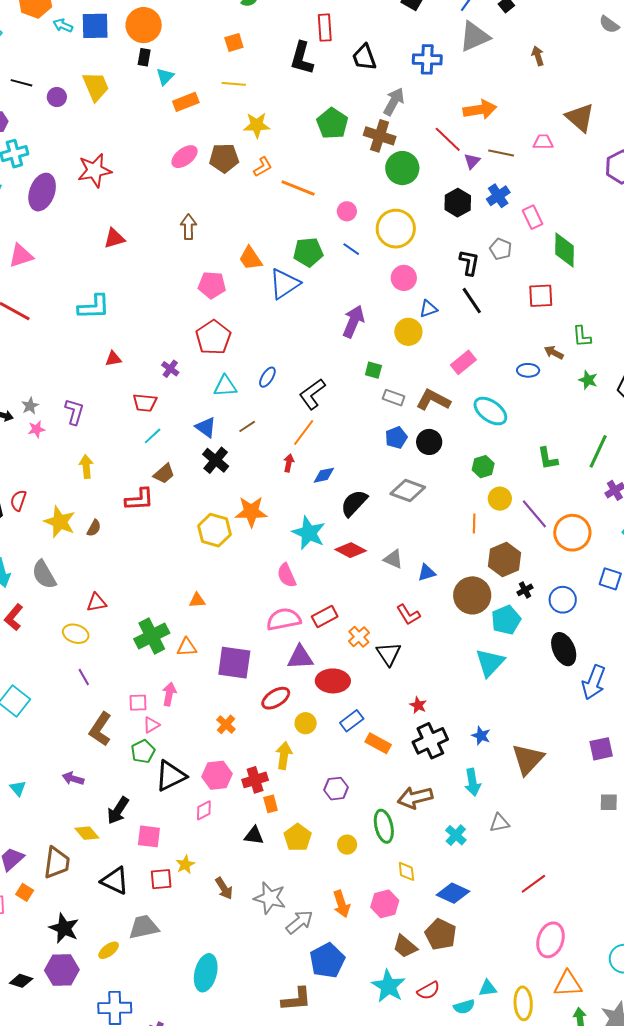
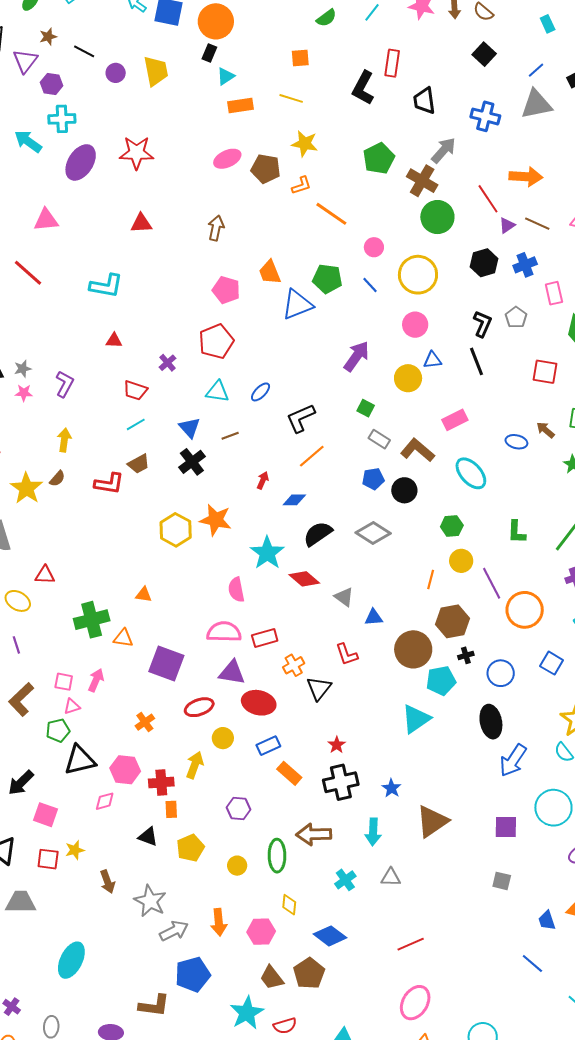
orange line: (304, 433) -> (312, 456), moved
brown semicircle: (94, 528) -> (57, 479), moved

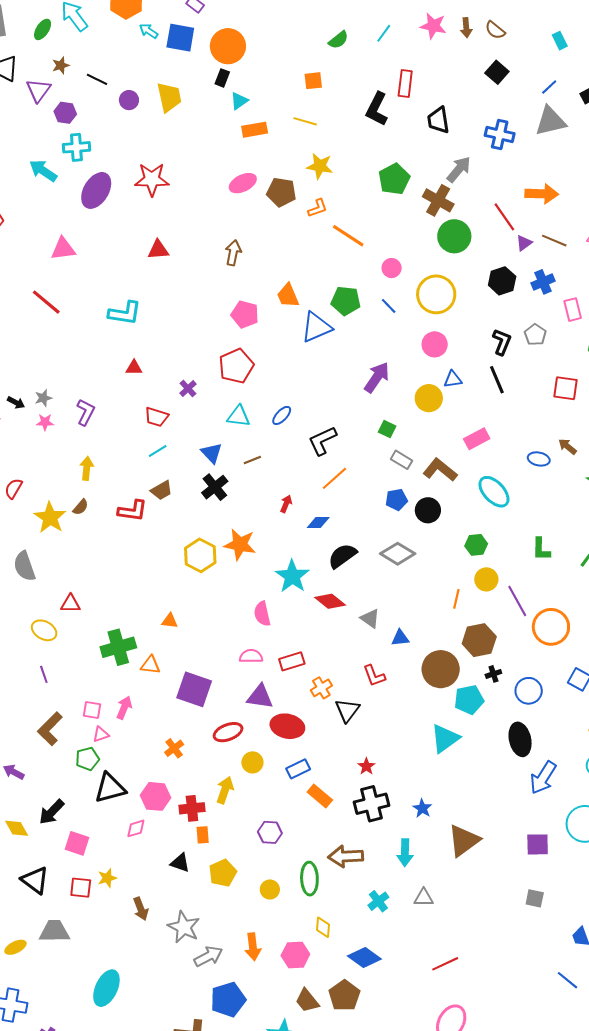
pink semicircle: (224, 632) -> (251, 656), size x0.7

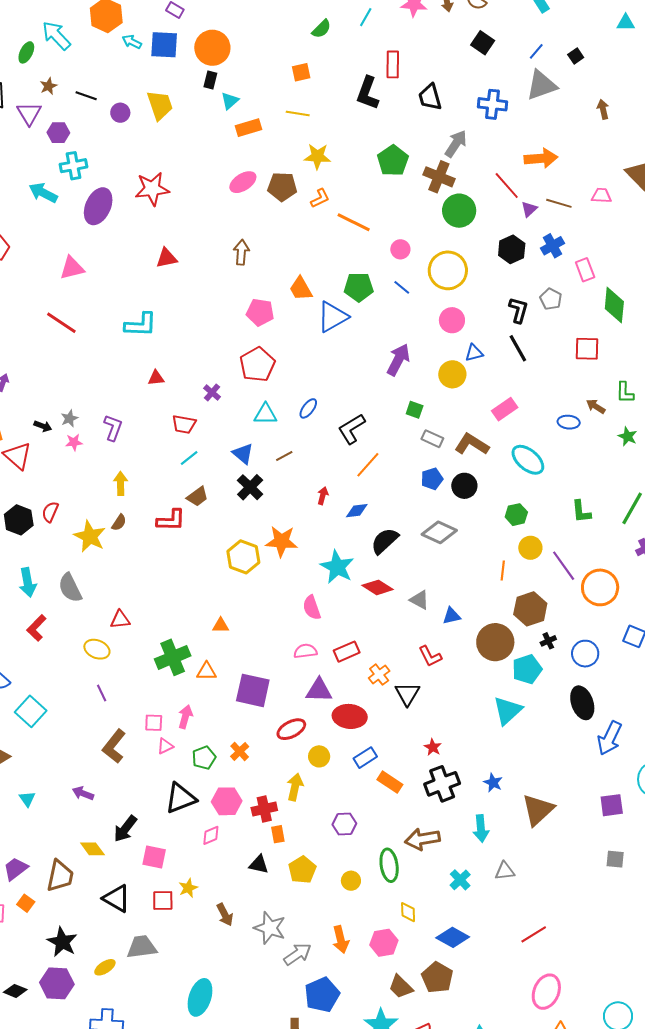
green pentagon: (87, 759) -> (204, 758), moved

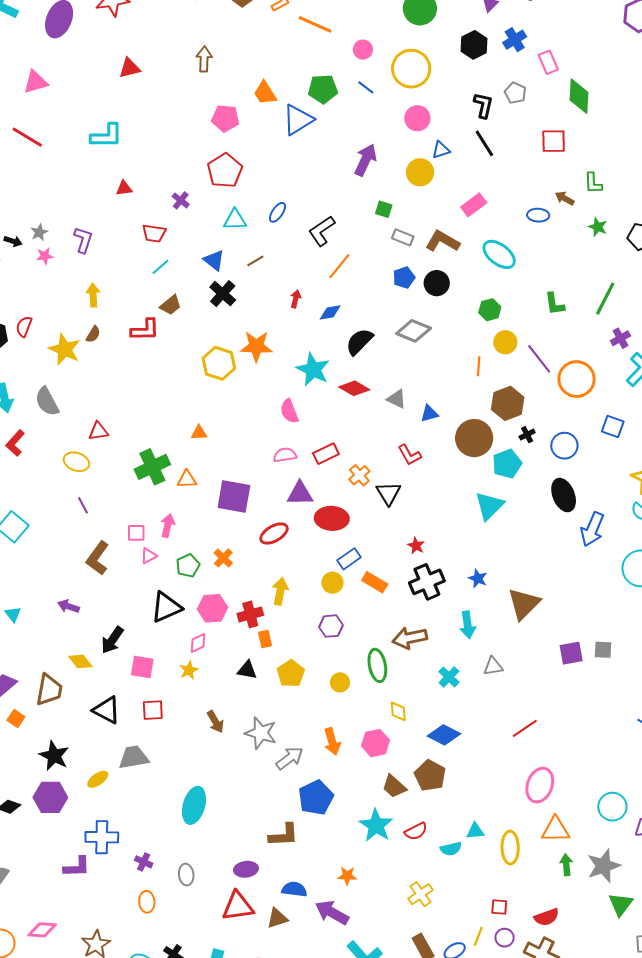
yellow circle: (319, 756) -> (332, 583), moved
purple square: (612, 805) -> (571, 653), moved
yellow star: (188, 888) -> (189, 670), moved

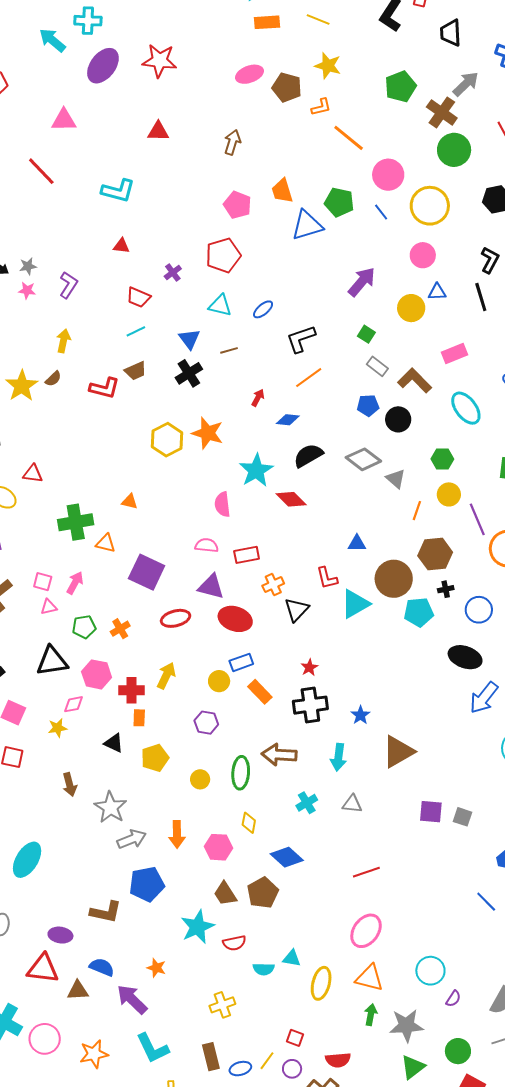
pink circle: (363, 50) -> (388, 175), size x1.6
gray triangle: (397, 399) -> (396, 479), moved
black ellipse: (564, 495) -> (465, 657), turned -64
cyan triangle: (489, 506) -> (355, 604), moved

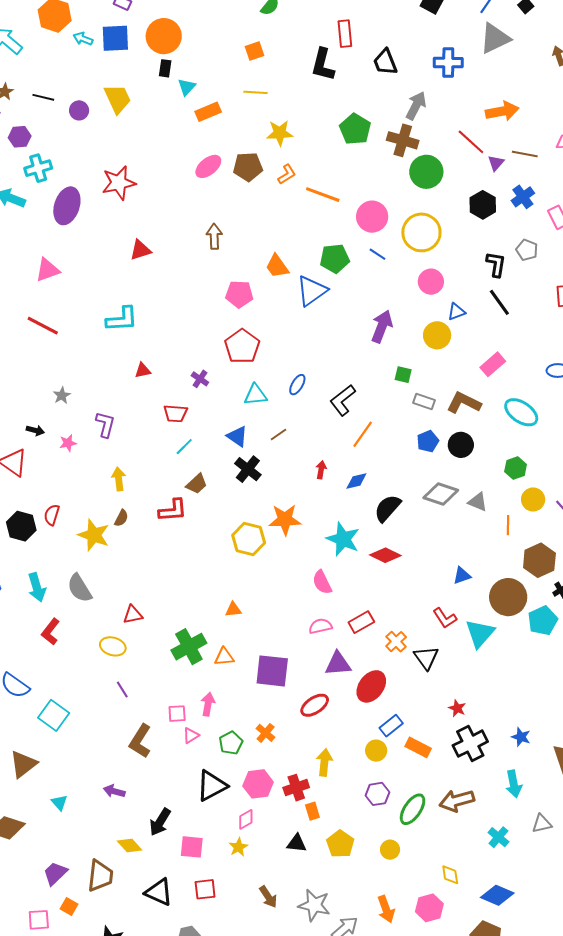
gray star: (28, 266) -> (62, 395), moved
red ellipse: (235, 619) -> (371, 686), turned -52
green ellipse: (241, 773) -> (413, 809), moved, turned 48

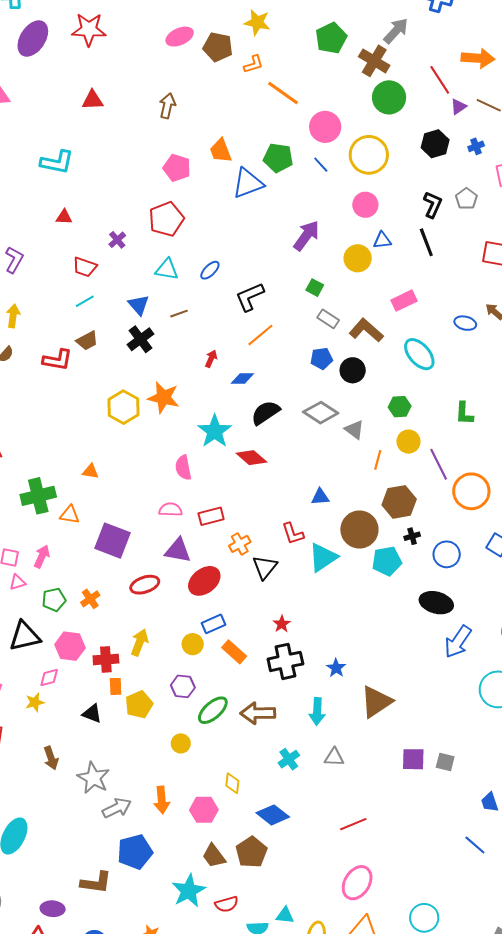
blue cross: (523, 197) -> (476, 146), size x0.7
yellow pentagon: (340, 844) -> (139, 705), moved

